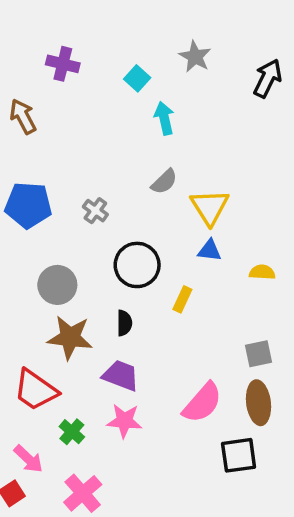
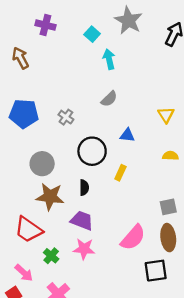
gray star: (195, 57) -> (128, 20), size x1.4
yellow triangle: (210, 207) -> (166, 115), moved, size x0.7
blue triangle: (210, 250) -> (127, 135), moved

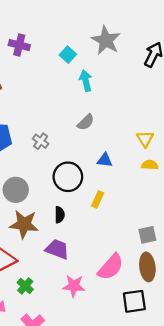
yellow semicircle: (170, 156) -> (150, 165), moved
pink star: (84, 249) -> (74, 286), moved

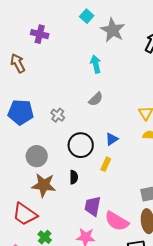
cyan square: (68, 55) -> (87, 16), moved
blue triangle: (105, 160) -> (112, 139), moved, turned -40
purple trapezoid: (57, 249) -> (93, 206), moved, turned -100
pink semicircle: (111, 267) -> (117, 221), turned 80

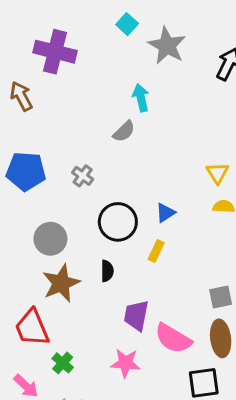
purple cross: (40, 34) -> (55, 52), size x1.5
gray semicircle: (96, 99) -> (124, 131), moved
brown star: (44, 185) -> (61, 283), turned -30
red trapezoid: (25, 214) -> (32, 328), turned 32

